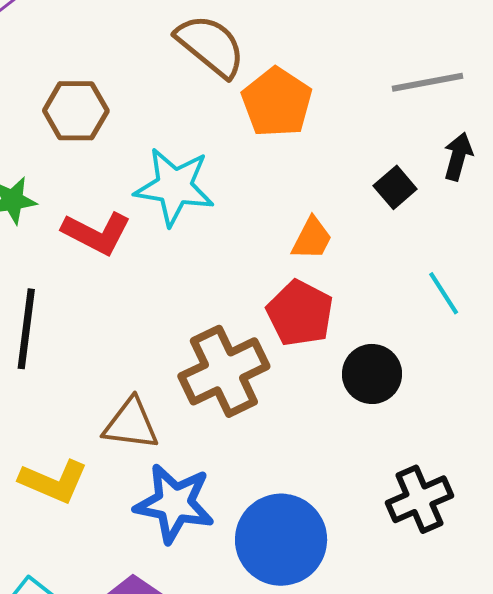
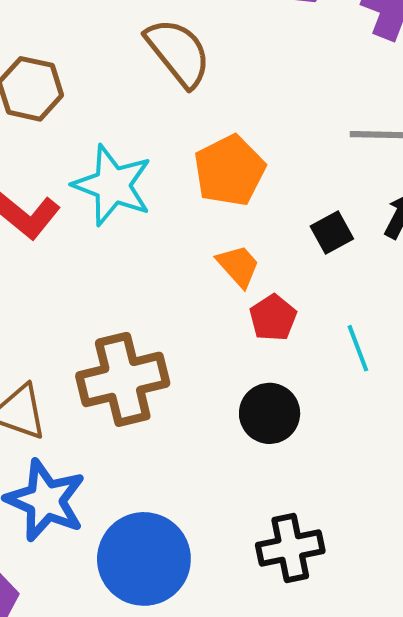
orange pentagon: (277, 102) -> (230, 171), moved
orange trapezoid: (312, 239) -> (238, 266), turned -81
red pentagon: (300, 313) -> (273, 318), moved, size x0.7

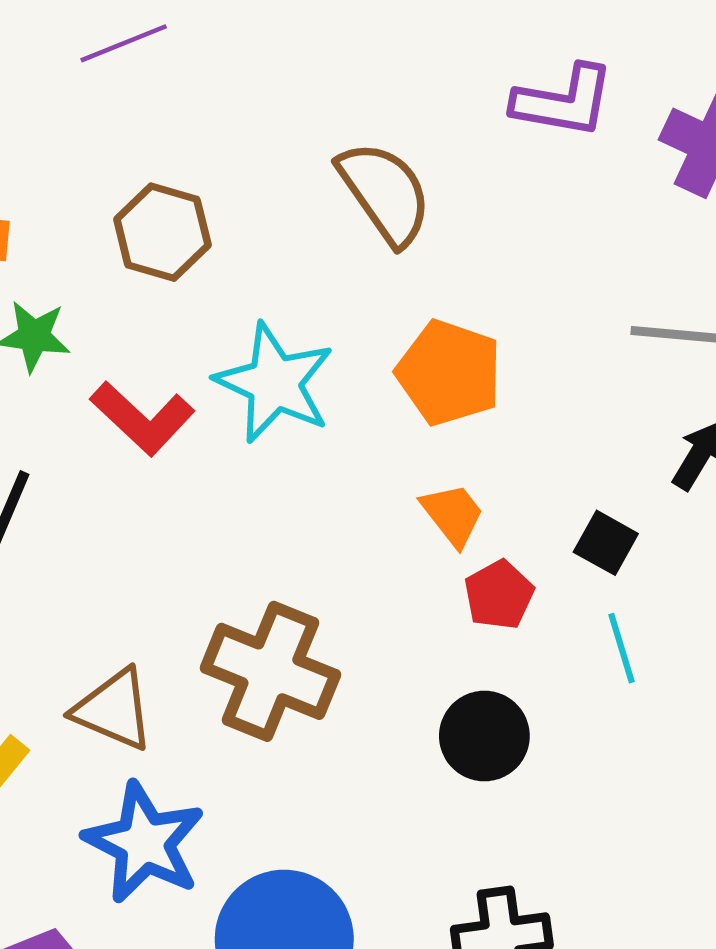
orange pentagon: (230, 171) -> (449, 373), turned -30
black square: (332, 233) -> (606, 543), moved, turned -36
brown cross: (123, 379) -> (270, 671), turned 32

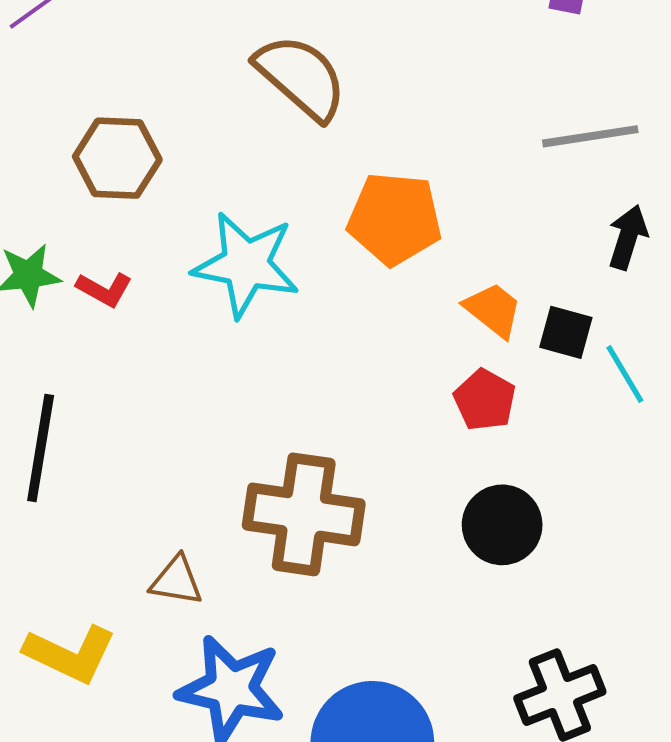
red L-shape: (142, 418) -> (104, 289), moved, size x0.6
orange trapezoid: (453, 515) -> (493, 310), moved
cyan line: (622, 648) -> (625, 374), moved
brown triangle: (114, 710) -> (176, 581), size x0.7

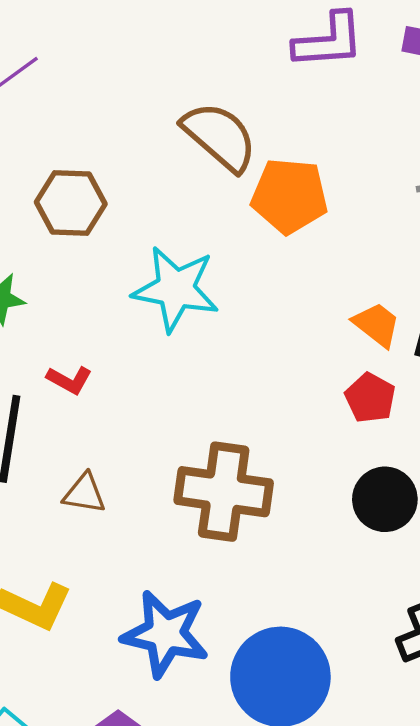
orange pentagon: (395, 219) -> (289, 196), moved
red L-shape: (104, 289) -> (69, 380), moved
brown triangle: (176, 581) -> (84, 493), moved

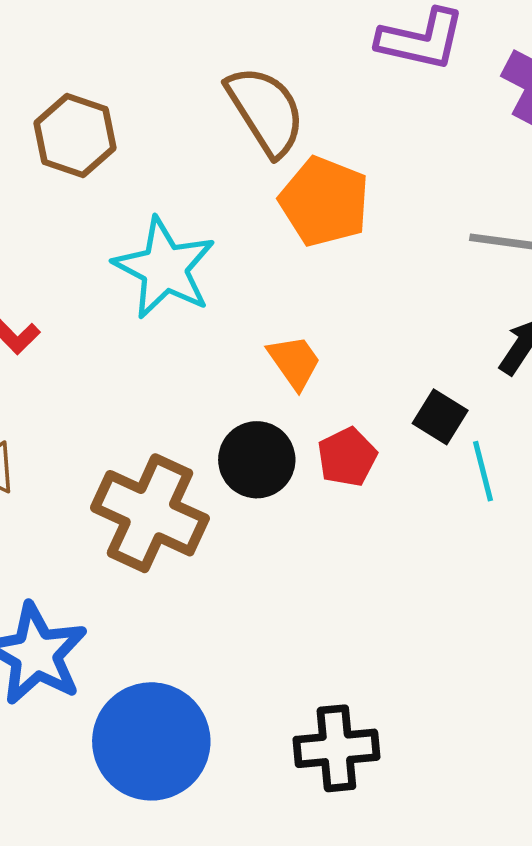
orange trapezoid: (377, 325) -> (294, 362), moved
black circle: (385, 499) -> (257, 460), moved

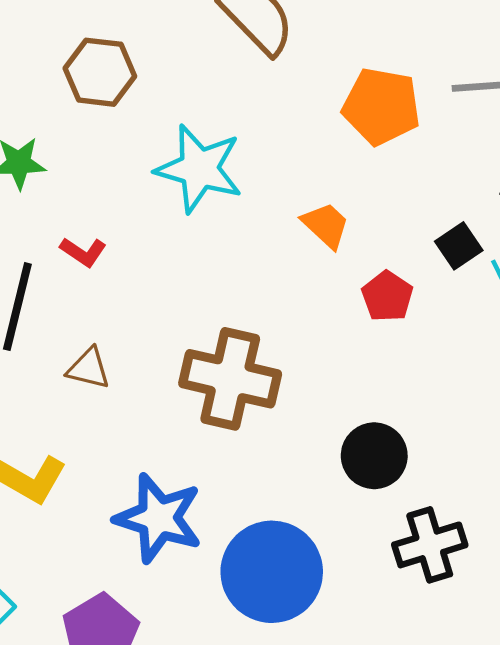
orange pentagon: (324, 202) -> (381, 106), moved
black square: (440, 417) -> (459, 246), turned 36
black circle: (257, 460) -> (374, 456), moved

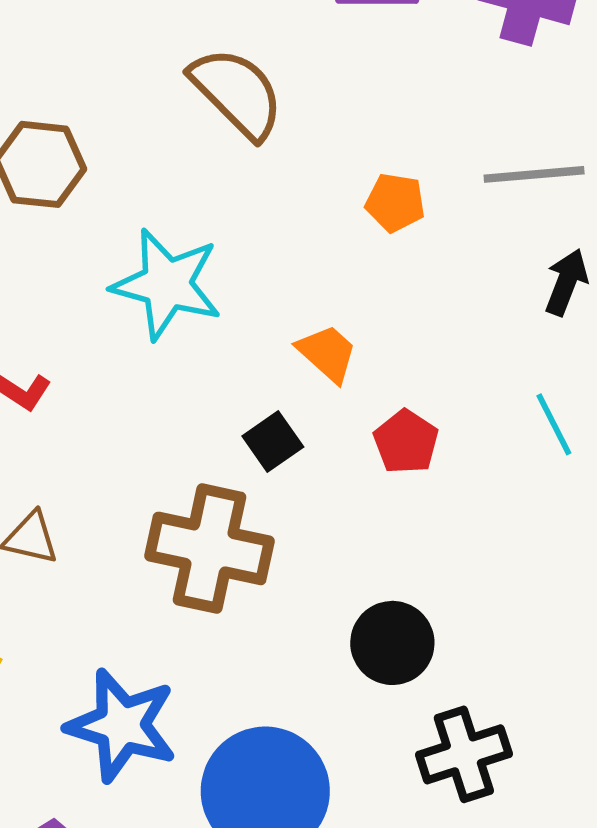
orange pentagon: (381, 106) -> (395, 203), size x0.6
black square: (459, 246) -> (273, 441), moved

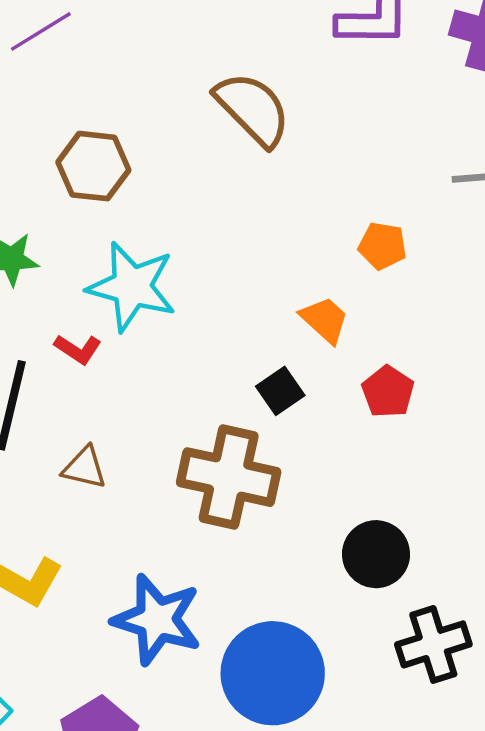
orange pentagon: (395, 203) -> (382, 246), moved
cyan star: (167, 284) -> (132, 287), moved

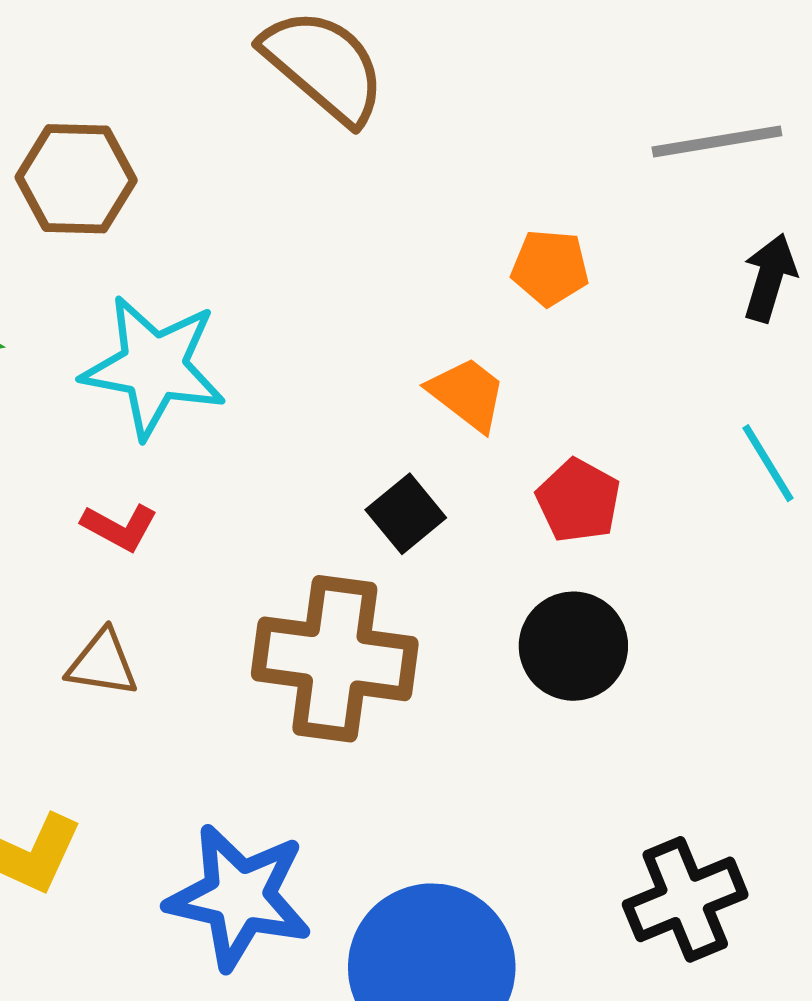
red L-shape: (78, 349) -> (120, 527), moved
black circle: (376, 554) -> (573, 646), moved

